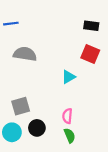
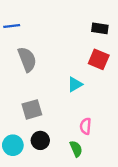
gray semicircle: (25, 54) -> (27, 59), turned 60
gray square: (21, 106) -> (32, 109), moved
pink semicircle: (67, 116) -> (86, 126), moved

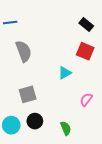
black rectangle: (100, 28) -> (86, 25), turned 32
pink semicircle: (86, 126) -> (86, 99), moved, turned 32

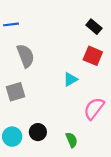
gray square: (28, 94) -> (15, 92), moved
pink semicircle: (86, 99) -> (94, 109), size x1.5

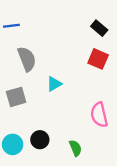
cyan triangle: (70, 79) -> (54, 84), moved
pink semicircle: (94, 109) -> (99, 115), turned -50

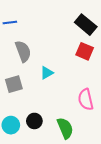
black rectangle: (99, 28) -> (86, 25), size x1.5
green semicircle: (75, 148) -> (65, 128), size x1.5

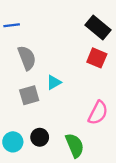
gray square: (14, 84) -> (29, 95), moved
pink semicircle: (86, 99) -> (98, 113), turned -140

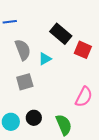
black rectangle: (98, 28) -> (61, 34), moved
cyan triangle: (54, 82) -> (45, 59), moved

